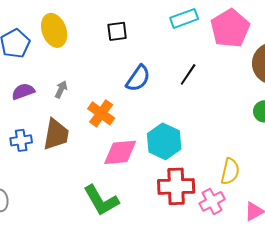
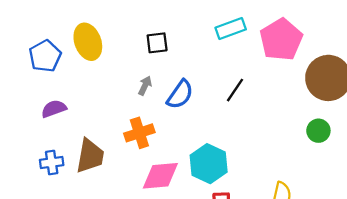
gray arrow: (61, 89) -> (145, 86), moved
orange cross: (101, 113) -> (139, 133), turned 36

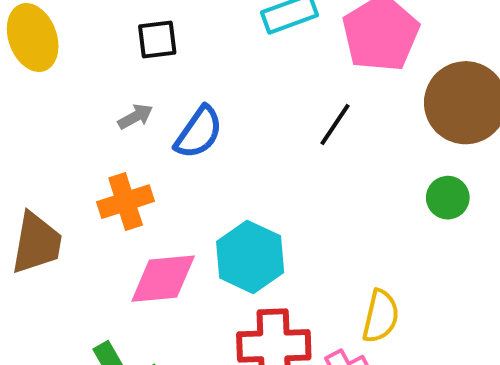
gray arrow: (145, 86) -> (135, 117), turned 36
black line: (235, 90) -> (335, 124), moved

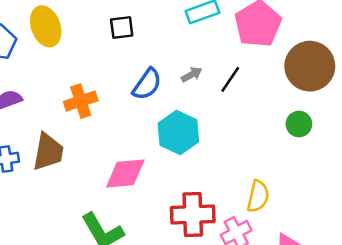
gray arrow: (135, 117) -> (192, 75), moved
orange cross: (126, 202) -> (81, 101), moved
cyan hexagon: (250, 257) -> (178, 132), moved

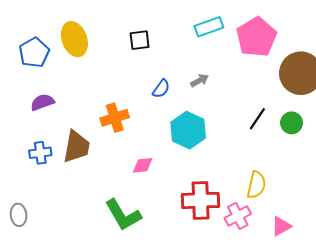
black line: (230, 79) -> (257, 119), moved
blue semicircle: (147, 84) -> (161, 89), size x0.7
orange cross: (81, 101) -> (115, 118), moved
pink diamond: (125, 173) -> (143, 165), size x0.6

